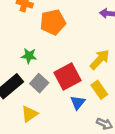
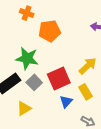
green star: (29, 56) -> (27, 58), size x1.6

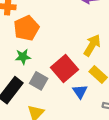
orange pentagon: (50, 31) -> (26, 28), moved
green star: (27, 58) -> (23, 57), size x0.6

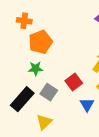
red square: (64, 68) -> (74, 82), size x0.7

